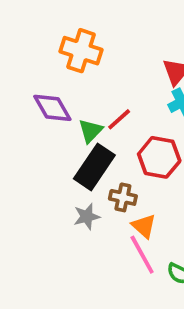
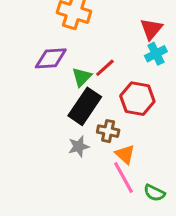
purple diamond: (52, 108) -> (51, 58), turned -64

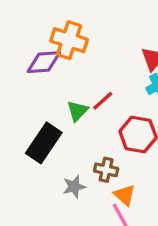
purple diamond: (51, 58) -> (44, 62), moved
black rectangle: (85, 106) -> (44, 143), moved

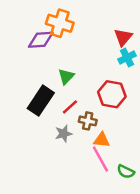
red line: (103, 101) -> (70, 107), moved
orange triangle: (125, 195) -> (102, 140), turned -36

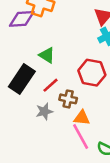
green triangle: (66, 77) -> (47, 55), turned -42

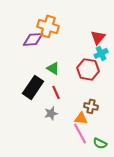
red hexagon: (92, 73) -> (88, 69), moved
red line: (51, 85) -> (56, 92), turned -72
brown cross: (68, 99) -> (91, 106), moved

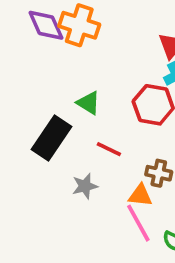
purple diamond: (33, 39) -> (46, 25), moved, turned 70
red line: (56, 92) -> (109, 149), moved, turned -40

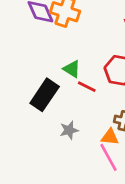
red line: (109, 149) -> (87, 87), moved

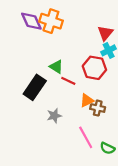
orange triangle: (110, 137) -> (87, 100), moved, turned -32

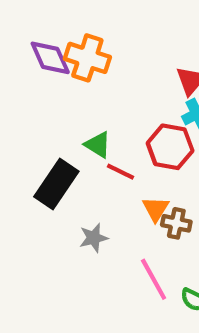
orange triangle: (87, 100) -> (156, 209), turned -32

